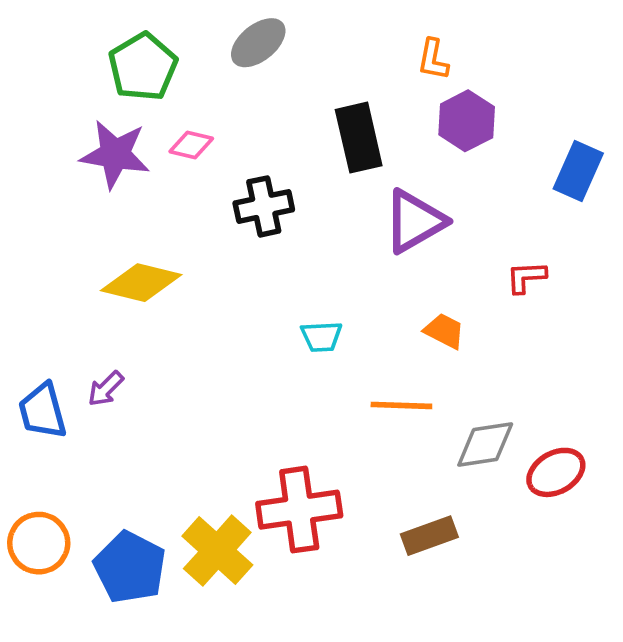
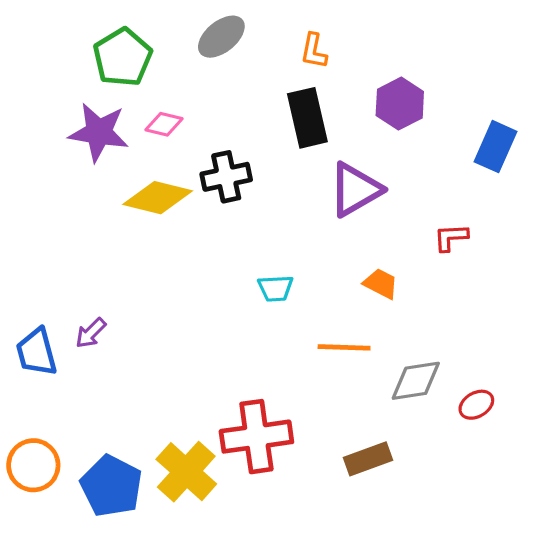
orange L-shape: (433, 59) -> (314, 51), moved
yellow diamond: (141, 283) -> (158, 198), moved
red ellipse: (556, 472) -> (476, 405), size x0.7

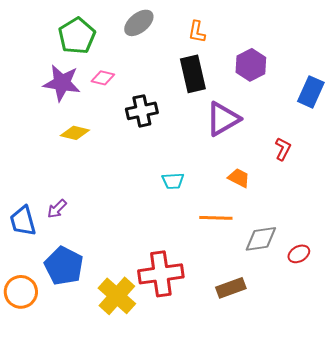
yellow diamond: (158, 198) -> (75, 133), moved, size x0.7
red L-shape: (451, 237) -> (283, 149), turned 120
blue pentagon: (111, 486) -> (64, 266), moved

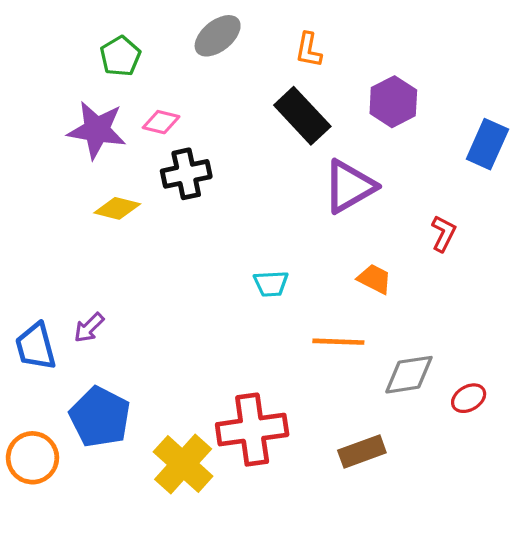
green pentagon: (77, 36) -> (120, 56), size x0.7
black rectangle: (193, 74) -> (302, 116), turned -30
black cross: (142, 111) -> (186, 174), moved

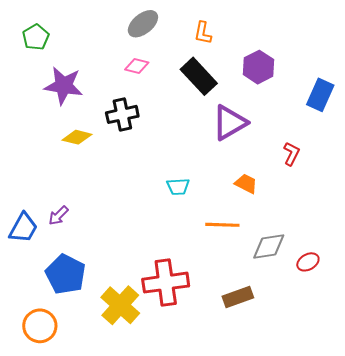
green pentagon: (120, 56) -> (36, 37), moved
pink diamond: (161, 122) -> (137, 66), moved
blue trapezoid: (36, 346) -> (23, 228), turned -136
orange circle: (32, 458) -> (40, 326), moved

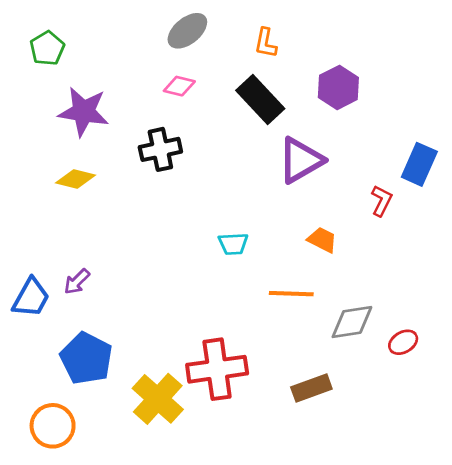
blue rectangle: (320, 95) -> (419, 164), moved
yellow diamond: (77, 137) -> (76, 179), moved

